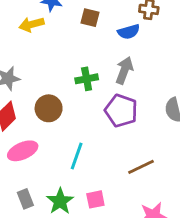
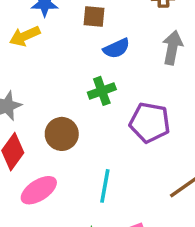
blue semicircle: (129, 32) -> (116, 48), moved
gray arrow: (124, 70) -> (172, 48), moved

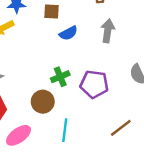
green cross: (102, 91) -> (60, 77), moved
brown circle: (62, 134) -> (43, 102), moved

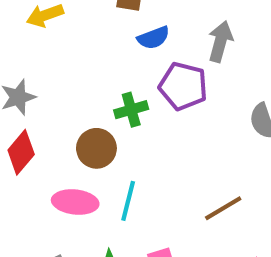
purple pentagon: (94, 84) -> (183, 86), moved
pink ellipse: (18, 135) -> (75, 202), moved, turned 35

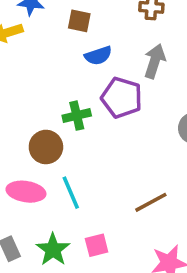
cyan line: (128, 201) -> (71, 193), turned -40

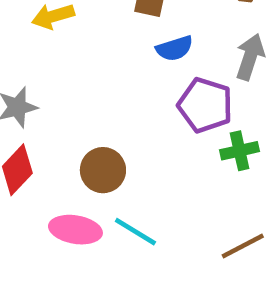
green cross: (77, 116) -> (240, 151), moved
cyan line: (71, 193) -> (135, 232), turned -36

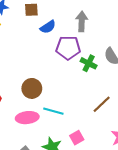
green cross: (240, 151) -> (89, 63), turned -35

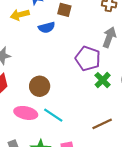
blue semicircle: (48, 27) -> (47, 27), moved

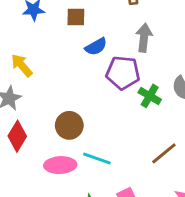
yellow arrow: (20, 15) -> (22, 65), moved, turned 78
blue semicircle: (47, 27) -> (96, 47), moved

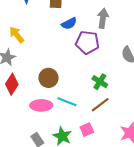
green cross: (150, 96) -> (100, 82), moved
brown line: (164, 153) -> (100, 105), moved

